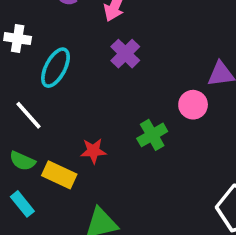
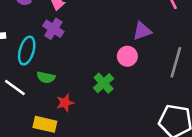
purple cross: (125, 54) -> (53, 29), moved
green semicircle: (22, 161) -> (46, 77), moved

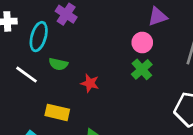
green cross: (104, 83) -> (142, 69), moved
red star: (65, 103) -> (90, 83), moved, turned 30

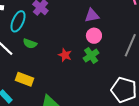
purple triangle: (158, 16) -> (92, 15), moved
red star: (90, 83) -> (65, 55), moved

